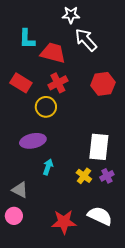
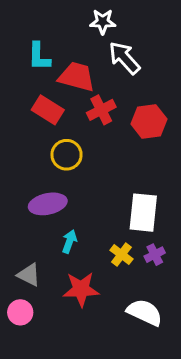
red rectangle: (21, 83) -> (48, 110), moved
red cross: (58, 83) -> (101, 110), moved
red star: (64, 222) -> (81, 289), moved

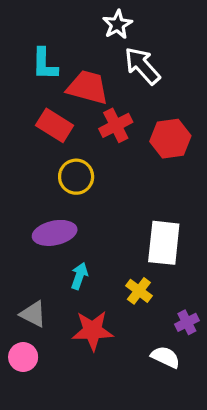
white star: (103, 22) -> (117, 24), turned -30
purple cross: (155, 255) -> (187, 322), moved
white semicircle: (145, 312) -> (165, 357), size x0.7

